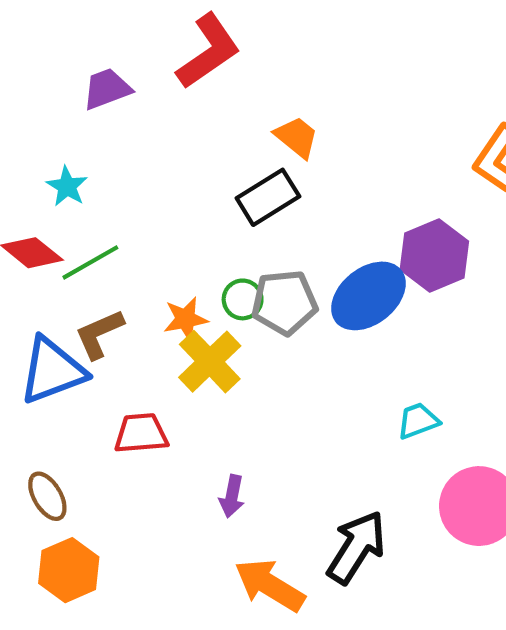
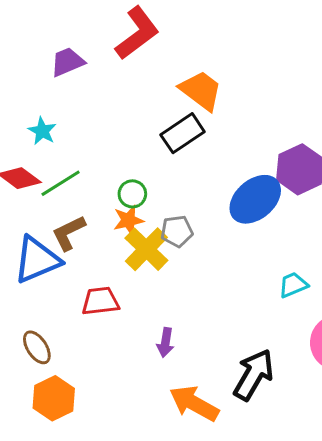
orange trapezoid: (297, 137) -> (201, 90), size x1.4
green circle: (243, 299) -> (132, 194), moved
gray pentagon: (284, 302) -> (177, 231), moved, size x0.7

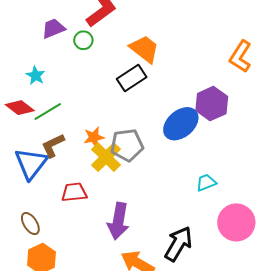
green circle: (132, 194) -> (83, 40), moved
gray pentagon: (177, 231) -> (127, 145), size x1.5
blue triangle: (37, 260) -> (31, 164), turned -30
purple arrow: (165, 342) -> (118, 221), size x1.8

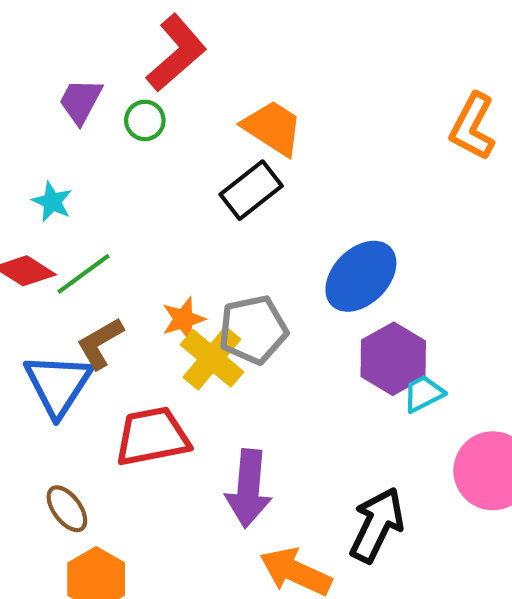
purple trapezoid: (53, 28) -> (81, 101), turned -35
purple hexagon: (212, 104) -> (393, 359), moved
red trapezoid: (74, 192) -> (152, 437), size x1.4

